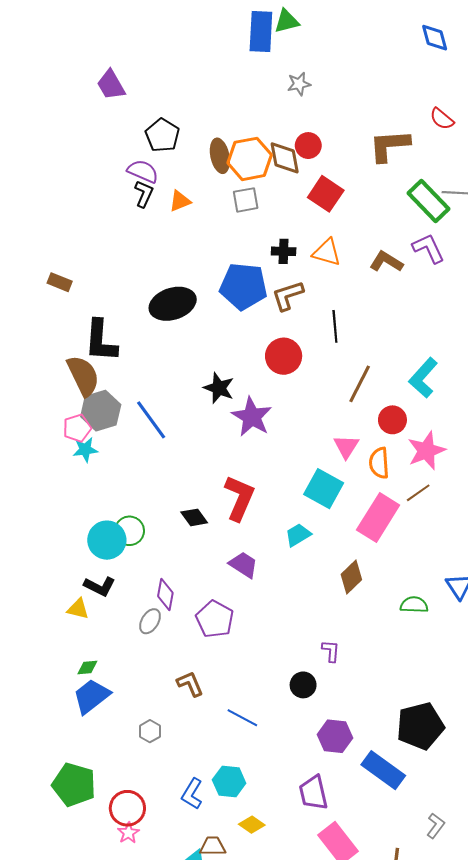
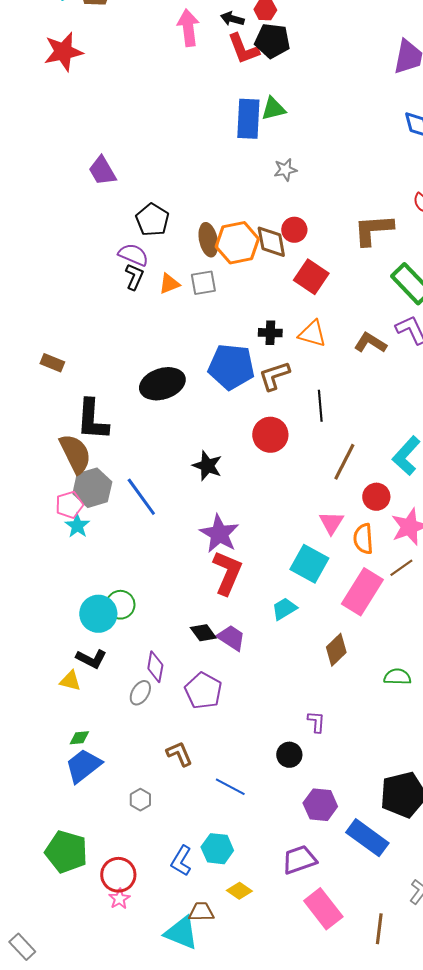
gray square: (246, 200) -> (203, 283), moved
purple star: (252, 417) -> (219, 534), moved
cyan star: (85, 450) -> (77, 526), turned -30
black diamond: (194, 517) -> (203, 633), moved
purple trapezoid: (313, 793) -> (299, 860), turned 84

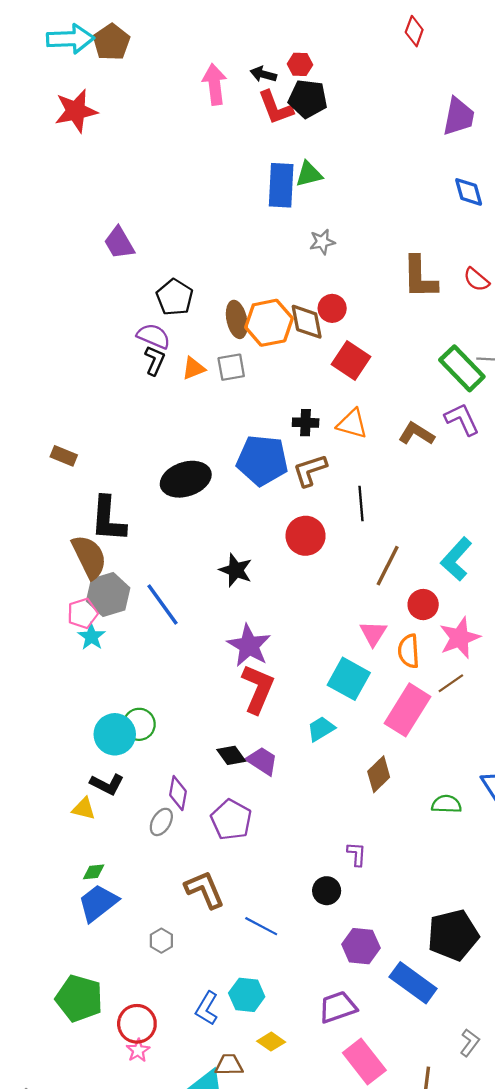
brown L-shape: (373, 230) -> (420, 277), moved, turned -87
brown L-shape: (179, 754) -> (205, 890), size x1.4

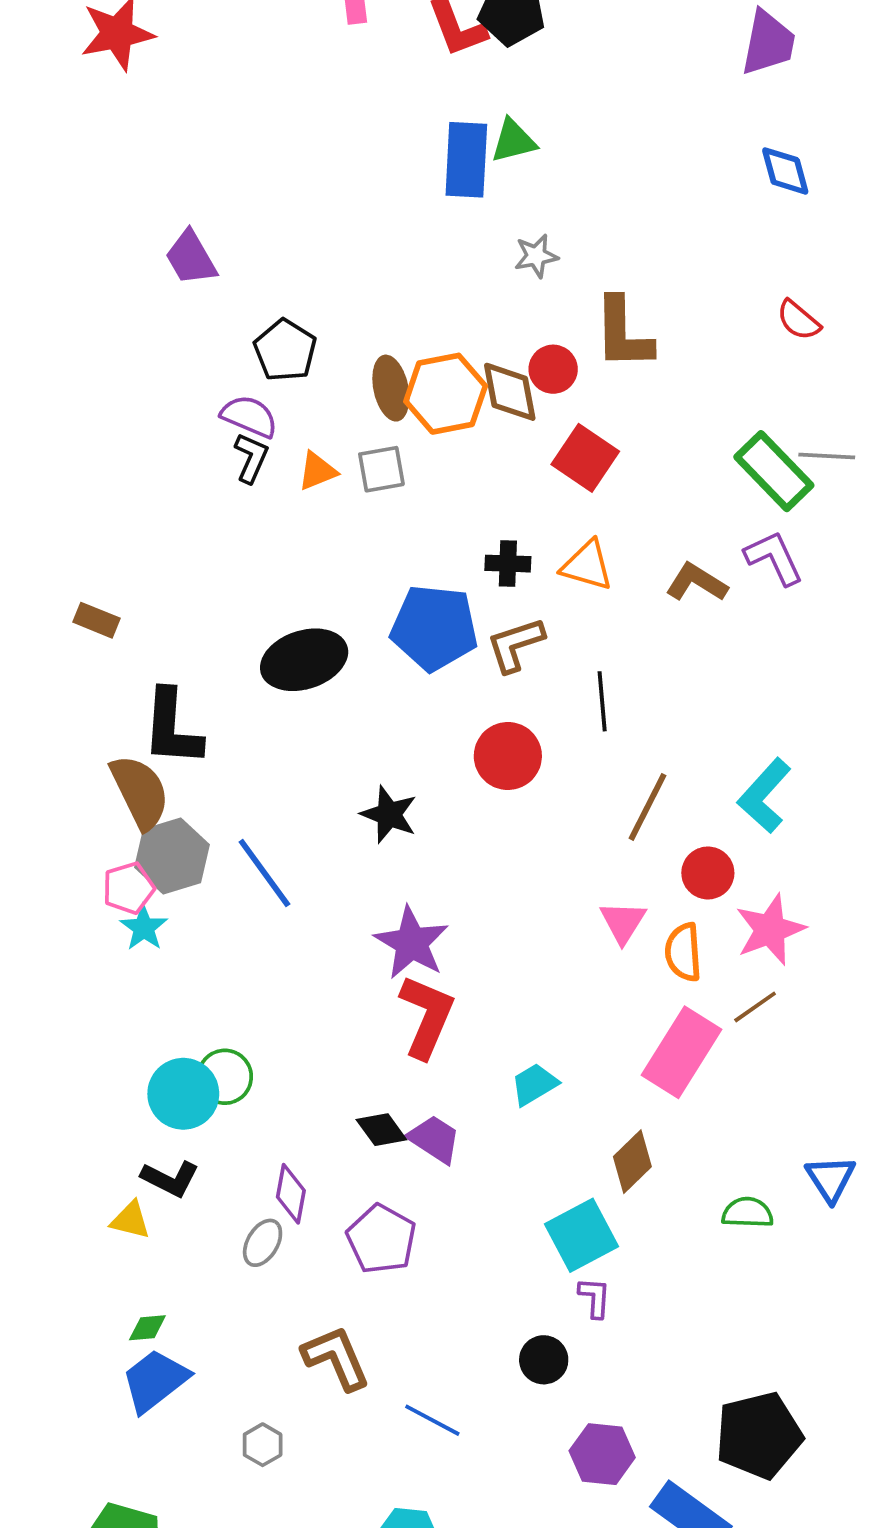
brown L-shape: (420, 277) -> (623, 333), moved
cyan square: (349, 679) -> (581, 1235), moved, turned 33

